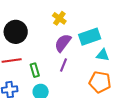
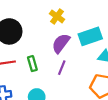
green rectangle: (35, 70) -> (32, 64), moved

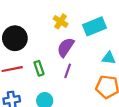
cyan rectangle: (90, 36) -> (94, 26), moved

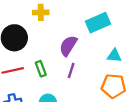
yellow cross: (61, 21) -> (41, 12), moved, turned -32

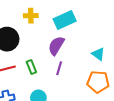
cyan rectangle: (98, 23) -> (65, 20), moved
cyan triangle: (114, 56) -> (98, 54), turned 32

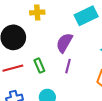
cyan rectangle: (65, 20) -> (86, 16), moved

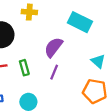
cyan rectangle: (86, 16) -> (80, 22), turned 45

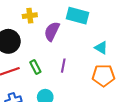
purple semicircle: (54, 47) -> (52, 31), moved

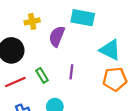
cyan triangle: (101, 48) -> (110, 50), size x1.5

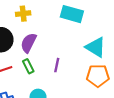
purple semicircle: (57, 36) -> (29, 43), moved

